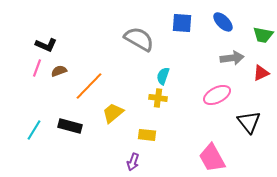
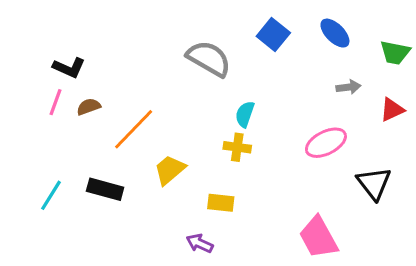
blue square: (182, 23) -> (273, 35), turned 35
gray arrow: (232, 58) -> (348, 87), size x0.7
purple arrow: (133, 162) -> (200, 243), turned 96

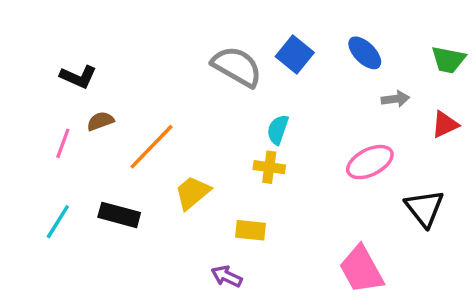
blue ellipse: (335, 33) -> (365, 53), moved
blue square: (273, 35) -> (295, 55), moved
pink line: (56, 102) -> (63, 143), moved

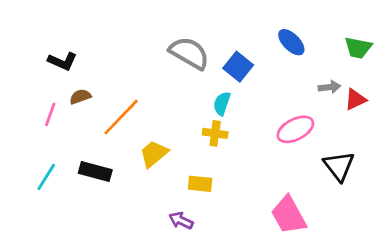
blue square: (295, 55) -> (238, 67), moved
gray arrow: (395, 99) -> (329, 87), moved

